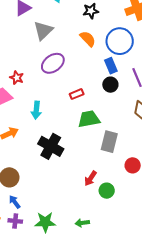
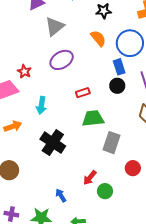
blue arrow: (15, 202) -> (61, 195), moved

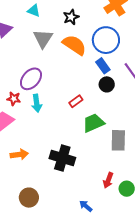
gray triangle: (55, 26) -> (43, 39), moved
orange semicircle: (98, 38) -> (74, 45), size x1.4
purple ellipse: (62, 60) -> (31, 79), moved
cyan arrow: (41, 105) -> (37, 103), moved
orange arrow: (13, 126) -> (19, 154), turned 30

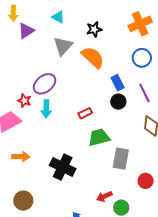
blue circle: (106, 40) -> (142, 58), moved, size x0.7
red arrow: (108, 180) -> (104, 196), turned 35

